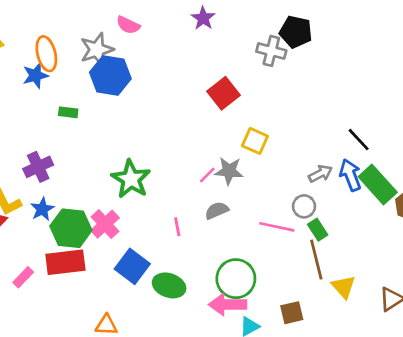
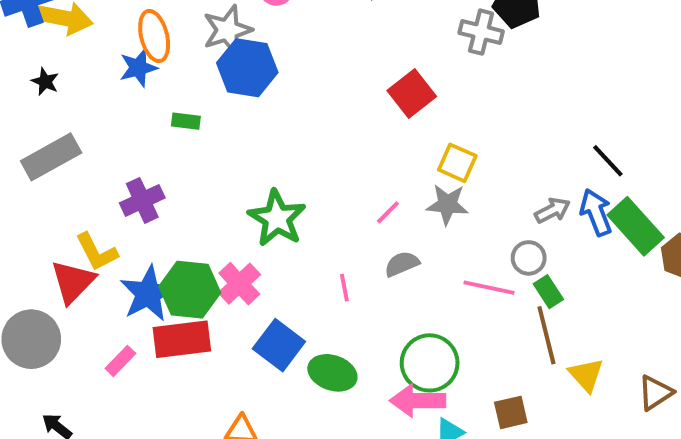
gray star: (229, 171) -> (447, 204), moved
blue star: (42, 209) -> (148, 294), moved, size x1.6

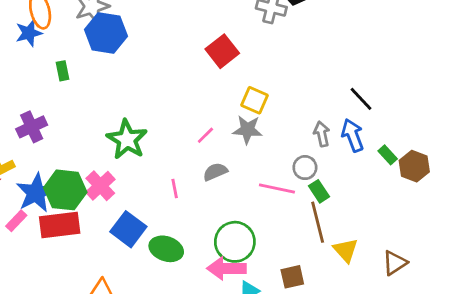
green rectangle: (186, 121) -> (62, 71), turned 72
gray arrow: (552, 210) -> (322, 134), turned -75
green rectangle: (636, 226) -> (388, 155), moved, size x0.5
pink rectangle: (120, 361) -> (16, 221), moved

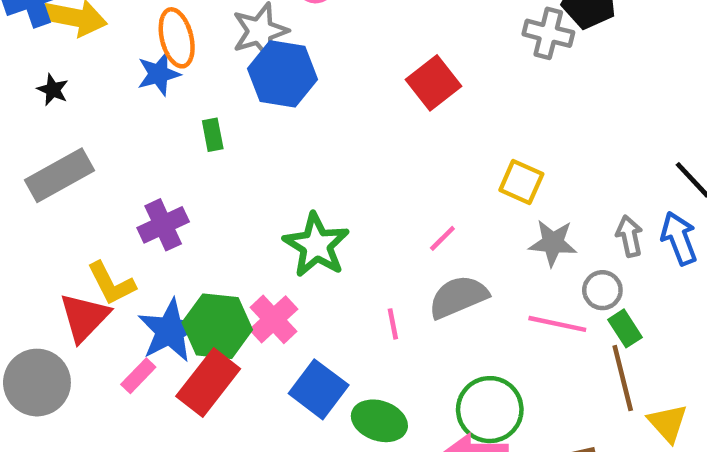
red square: (222, 51) -> (433, 83), moved
gray star: (247, 130) -> (553, 243), moved
gray semicircle: (215, 172) -> (458, 297), size x1.5
red rectangle: (60, 225) -> (208, 383), turned -45

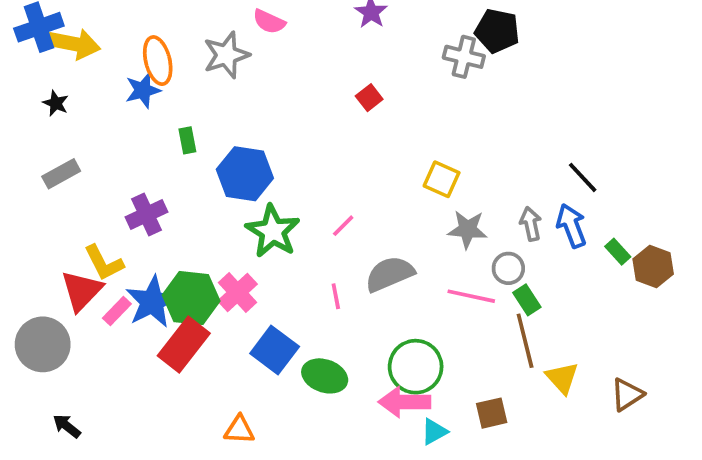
blue hexagon: (283, 74) -> (245, 174), moved
red square: (433, 83) -> (369, 98), size x0.6
gray rectangle: (60, 175) -> (61, 174), size x0.7
pink line: (442, 238) -> (343, 226), moved
pink rectangle: (138, 376) -> (117, 311), moved

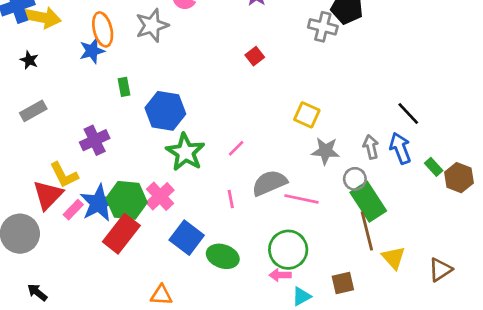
pink line: (471, 296) -> (301, 199), moved
green rectangle: (527, 300) -> (368, 202), size x1.8
pink arrow: (404, 402) -> (280, 275), size x0.6

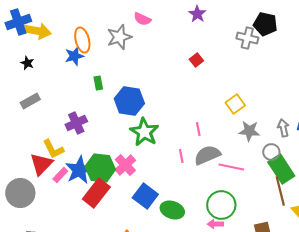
yellow square: (307, 115) -> (235, 104), turned 30
pink line: (236, 148) -> (198, 129), moved, turned -56
pink line: (231, 199) -> (181, 156), moved

